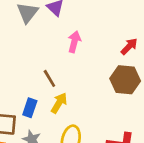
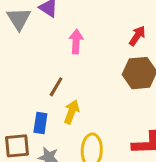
brown line: (49, 78) -> (56, 87), turned 72

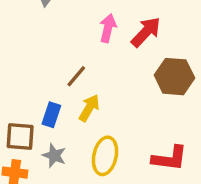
red arrow: (137, 36) -> (146, 32), moved, size x1.4

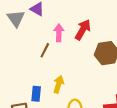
brown line: (76, 76) -> (45, 50), moved

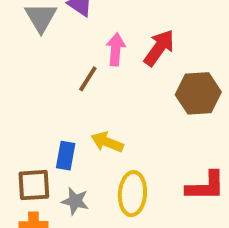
yellow arrow: (58, 84) -> (107, 142), turned -91

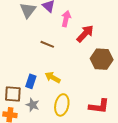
pink arrow: (116, 49) -> (66, 19), moved
brown line: (88, 79) -> (47, 44), turned 72

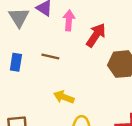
blue rectangle: (31, 81) -> (16, 62), moved

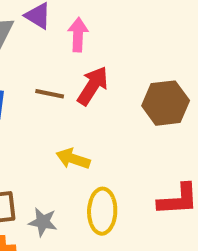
red arrow: (96, 35) -> (93, 86), moved

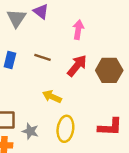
pink arrow: (78, 35) -> (78, 30), moved
red arrow: (93, 86) -> (77, 66), moved

